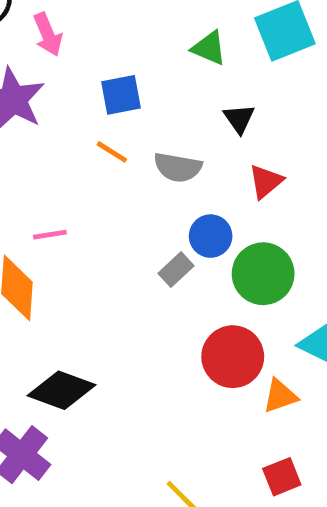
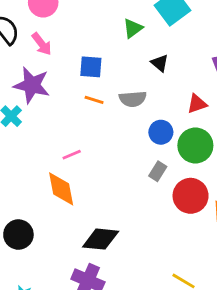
green triangle: (209, 48) -> (133, 28), turned -45
blue square: (121, 95) -> (91, 67), turned 30
red triangle: (266, 181) -> (197, 104), moved, turned 35
gray rectangle: (176, 270) -> (158, 171), moved

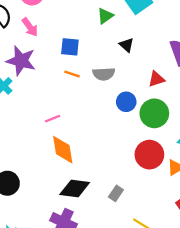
gray rectangle: (158, 171) -> (116, 193), moved
orange diamond: (61, 189) -> (63, 150), moved

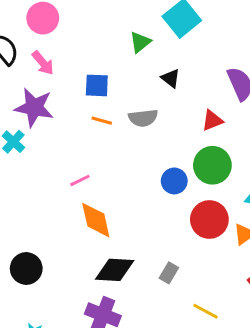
blue circle: (126, 102) -> (174, 181), moved

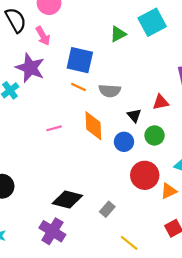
black triangle: (171, 78) -> (134, 115), moved
blue square: (97, 85) -> (80, 60), size x1.4
green circle: (212, 165) -> (155, 135), size x0.7
orange diamond: (96, 220) -> (93, 126), moved

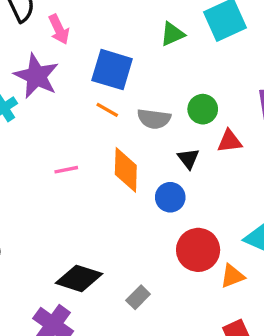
green circle: (155, 135) -> (203, 109), moved

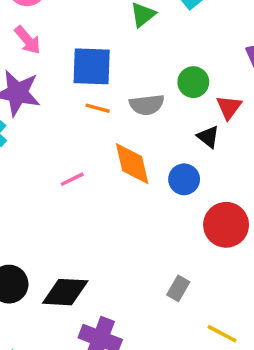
red triangle: (230, 141) -> (229, 107), turned -32
black triangle: (188, 159) -> (208, 137), moved
black diamond: (79, 278) -> (65, 292), moved

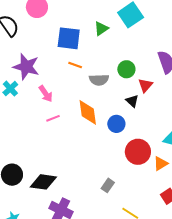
pink arrow: (28, 40) -> (46, 94), moved
blue square: (92, 66) -> (69, 38), moved
orange line: (98, 108) -> (75, 65), moved

